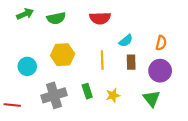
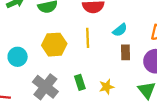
yellow line: (102, 60) -> (88, 38), moved
gray cross: (54, 95) -> (45, 87), turned -35

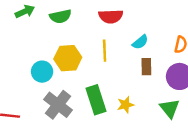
cyan circle: (18, 57) -> (42, 72), moved
green rectangle: (80, 82) -> (96, 100), size x1.6

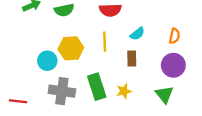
brown rectangle: (146, 67) -> (132, 58), moved
gray cross: (58, 105) -> (62, 91), turned -30

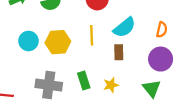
cyan semicircle: (137, 34) -> (124, 27), size x1.5
cyan circle: (47, 61) -> (28, 41), moved
green rectangle: (97, 87) -> (84, 80), size x0.7

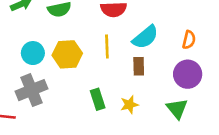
gray cross: (49, 85) -> (32, 90), moved, turned -30

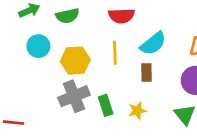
cyan circle: (33, 53) -> (38, 46), moved
gray cross: (32, 90) -> (74, 96), moved

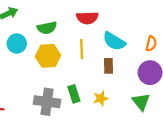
green semicircle: (67, 16) -> (47, 28), moved
cyan semicircle: (153, 43) -> (114, 41), turned 70
gray cross: (74, 96) -> (47, 102), moved, turned 30

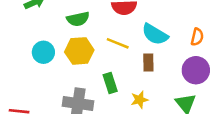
cyan circle: (17, 44) -> (43, 52), moved
yellow line: (82, 49) -> (118, 43), turned -66
green rectangle: (74, 94) -> (110, 83), moved

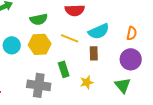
cyan semicircle: (155, 34) -> (99, 31), turned -55

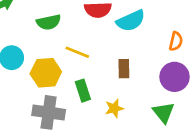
cyan semicircle: (99, 31) -> (131, 21), moved
yellow line: (70, 38) -> (77, 52), moved
yellow hexagon: (40, 44) -> (46, 73), moved

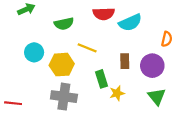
purple circle: (175, 77) -> (152, 66), moved
green rectangle: (83, 91) -> (101, 79), moved

